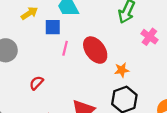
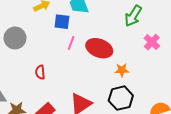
red ellipse: (95, 50) -> (99, 48), turned -40
red semicircle: (36, 83) -> (40, 72), turned -56

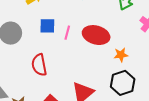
blue square: (62, 22) -> (47, 26), moved
red semicircle: (40, 72) -> (39, 65), size x1.5

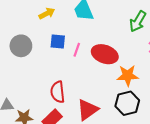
orange star: (121, 55) -> (128, 75), size x1.5
red semicircle: (39, 65) -> (58, 92), moved

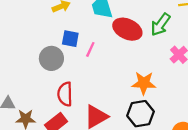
gray circle: (21, 46) -> (51, 58), moved
red ellipse: (105, 54) -> (127, 29), moved

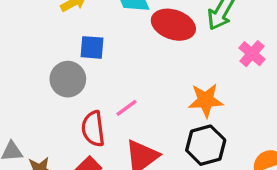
pink line: (90, 49) -> (126, 108), moved, turned 35

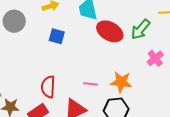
gray circle: (68, 79) -> (14, 21), moved
pink line: (126, 108) -> (91, 84), moved, turned 32

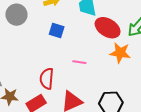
orange star: (121, 82) -> (120, 53), moved
pink line: (91, 84) -> (79, 62), moved

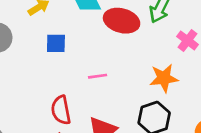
orange star: (120, 53) -> (164, 78), moved

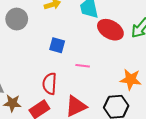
blue square: (56, 43) -> (57, 45), moved

